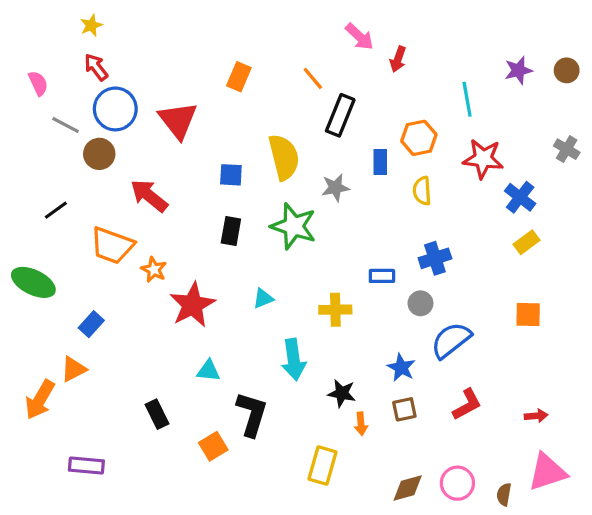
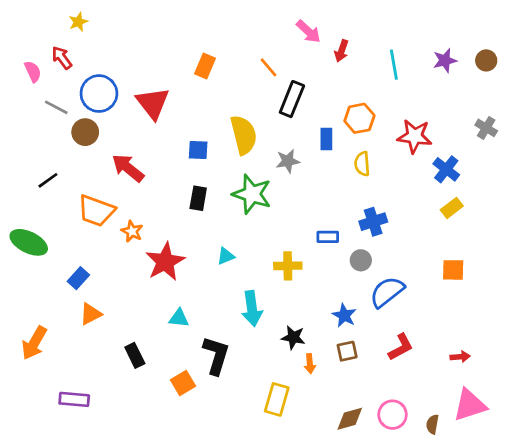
red arrow: (96, 67) -> (62, 58), moved
cyan line: (467, 99) -> (394, 65), moved
orange triangle: (74, 369) -> (91, 314), moved

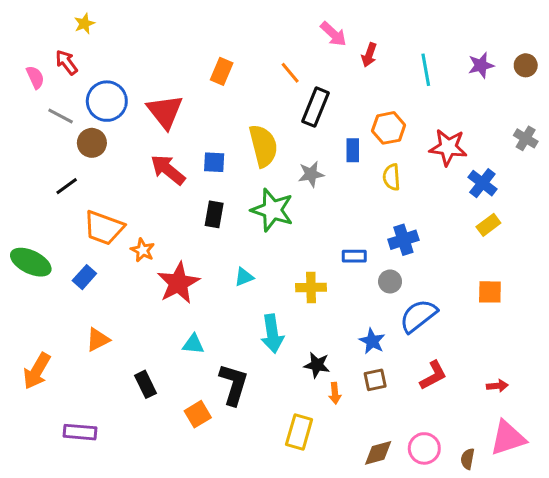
red arrow: (128, 168) -> (168, 170), moved
black line: (48, 180) -> (67, 186), moved
blue rectangle: (78, 278) -> (84, 277), moved

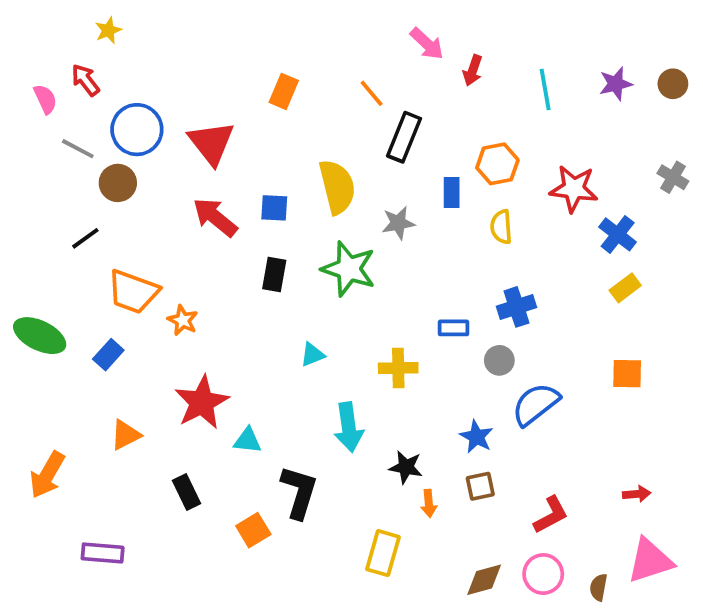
red star: (178, 283) -> (202, 402), moved
red L-shape: (433, 375) -> (551, 515), moved

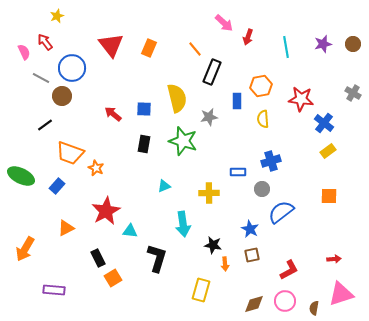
red triangle: (211, 143) -> (111, 45), moved
red arrow: (215, 217) -> (113, 114), size x0.7
orange square: (253, 530) -> (113, 278), moved

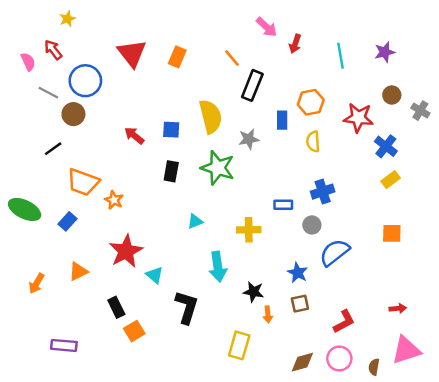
brown circle: (353, 44) -> (392, 95), moved
cyan triangle: (130, 231) -> (155, 275), turned 35
orange arrow: (25, 249) -> (36, 283), moved, size x0.7

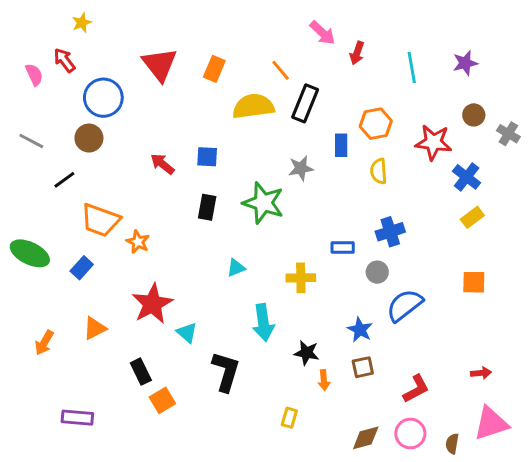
gray line: (48, 93) -> (31, 141), moved
yellow semicircle: (211, 116) -> (253, 106), moved, turned -84
yellow rectangle: (239, 345) -> (289, 418), size x0.6

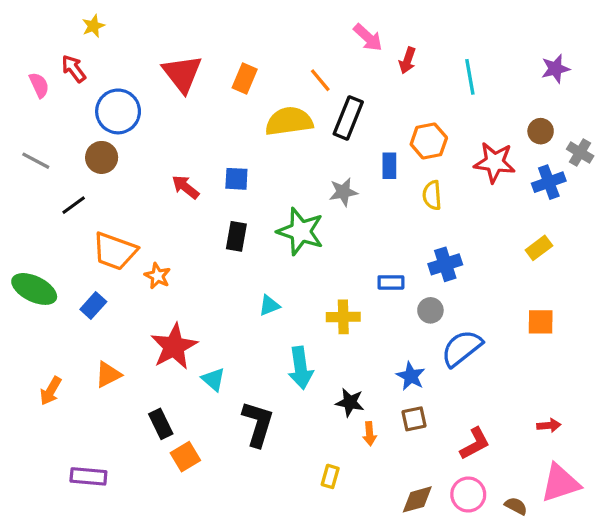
purple star: (465, 63) -> (555, 69), moved
blue cross: (467, 177) -> (549, 182), moved, turned 32
brown semicircle: (452, 444) -> (516, 506), turned 108

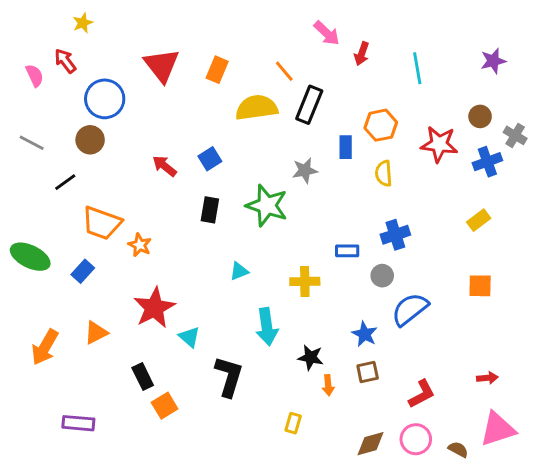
blue square: (236, 179) -> (210, 159), turned -35
orange arrow: (51, 391) -> (45, 347), size x1.4

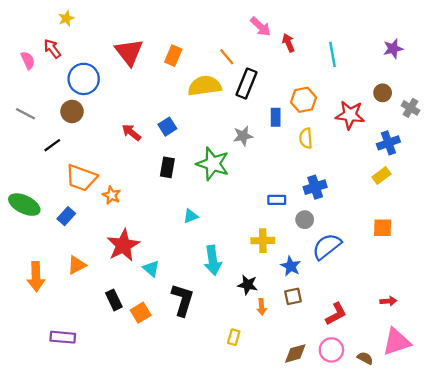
red arrow: (362, 54) -> (288, 43), turned 138
blue cross: (487, 162) -> (388, 143), moved
yellow cross: (305, 281) -> (263, 241), moved
orange arrow: (45, 347) -> (36, 277), turned -32
orange square: (165, 406) -> (141, 313), moved

